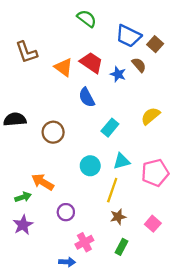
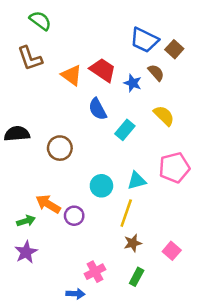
green semicircle: (87, 19) -> (40, 21), moved
yellow semicircle: (150, 116) -> (164, 116), moved, turned 84
cyan rectangle: (110, 128) -> (125, 130), moved
pink pentagon: (155, 173) -> (174, 168), moved
purple circle: (66, 212) -> (74, 216), moved

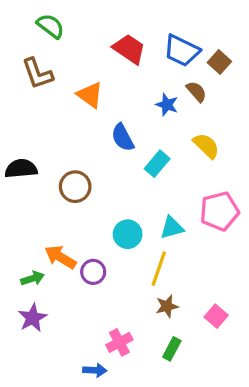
red trapezoid: (103, 70) -> (129, 49), moved

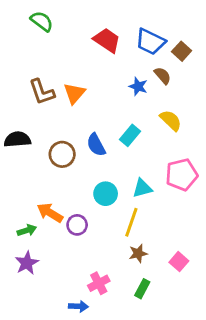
brown L-shape: (37, 74) -> (42, 92), moved
orange triangle: (90, 95) -> (74, 93), moved, turned 35
blue semicircle: (123, 137) -> (96, 145), moved

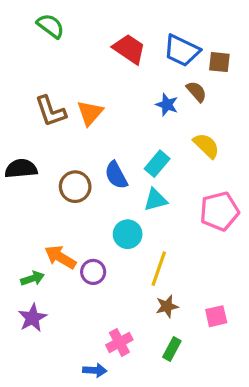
brown square: (182, 51) -> (219, 62), turned -36
cyan triangle: (142, 188) -> (155, 200), moved
pink square: (179, 262) -> (216, 316), turned 36

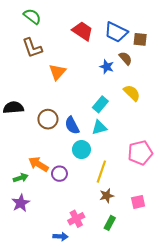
brown L-shape: (51, 111) -> (32, 48), moved
blue semicircle: (116, 175) -> (72, 125), moved
pink pentagon: (219, 211) -> (140, 153), moved

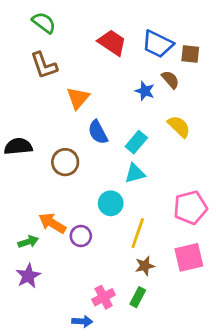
blue semicircle: (72, 125) -> (98, 132), moved
pink square: (138, 202) -> (189, 257), moved, size x1.5
green rectangle: (110, 223) -> (138, 297), moved

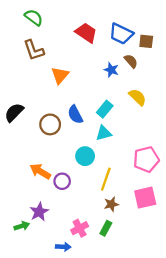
blue semicircle: (98, 132) -> (75, 115), moved
black semicircle: (18, 146) -> (14, 112), turned -40
green arrow: (28, 242) -> (22, 226), moved
purple star: (28, 276) -> (39, 212), moved

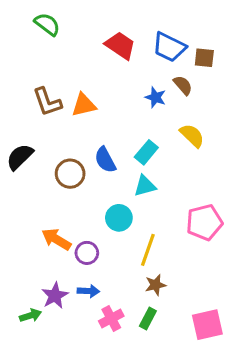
brown L-shape: (34, 50) -> (47, 102), moved
orange triangle: (60, 75) -> (84, 105), turned 36
pink square: (145, 198) -> (207, 325), moved
blue arrow: (63, 247) -> (88, 291), moved

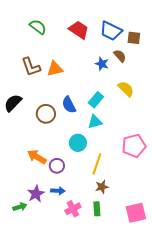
green semicircle: (47, 24) -> (38, 27), moved
green rectangle: (148, 318) -> (97, 209), turned -32

